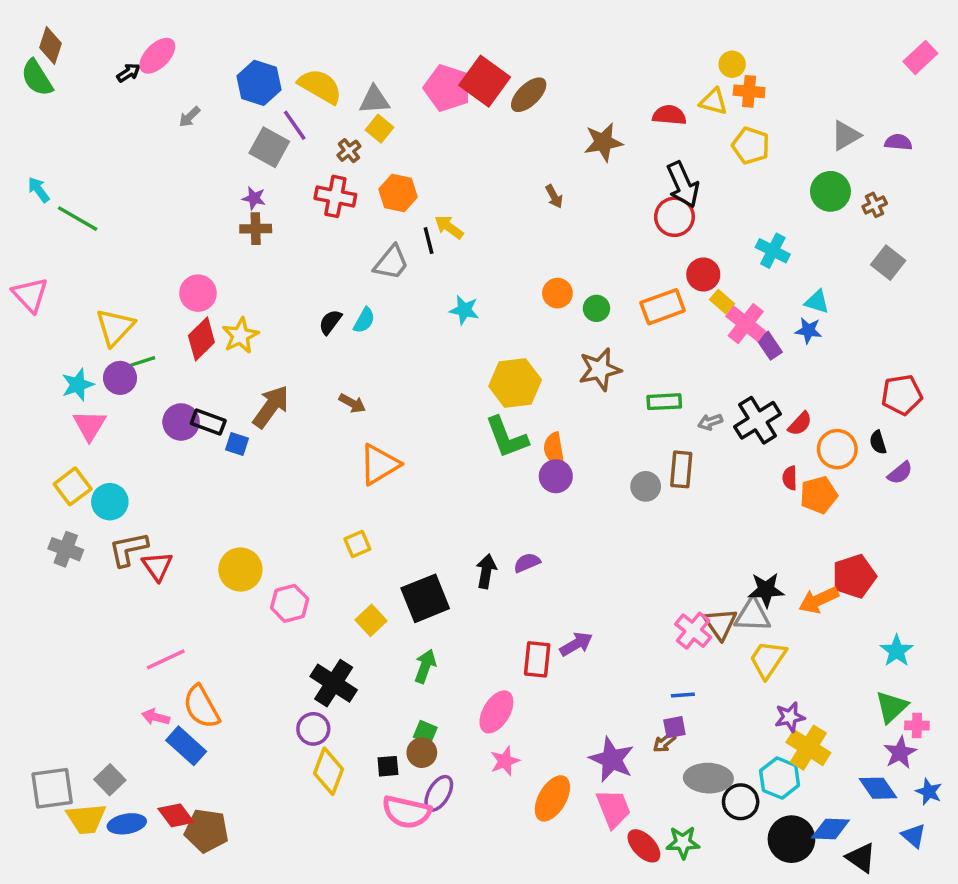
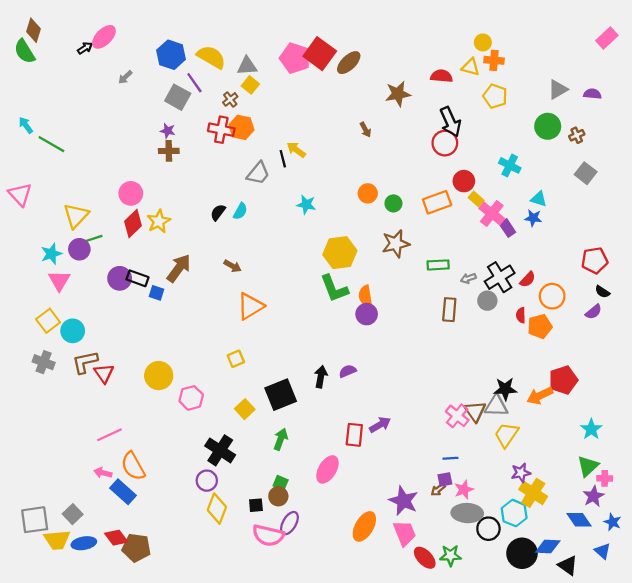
orange hexagon: (398, 193) -> (241, 127), moved
black semicircle: (878, 442) -> (602, 292), moved, turned -40
gray circle: (646, 486) -> (487, 301), moved
pink star: (505, 761) -> (464, 490), moved

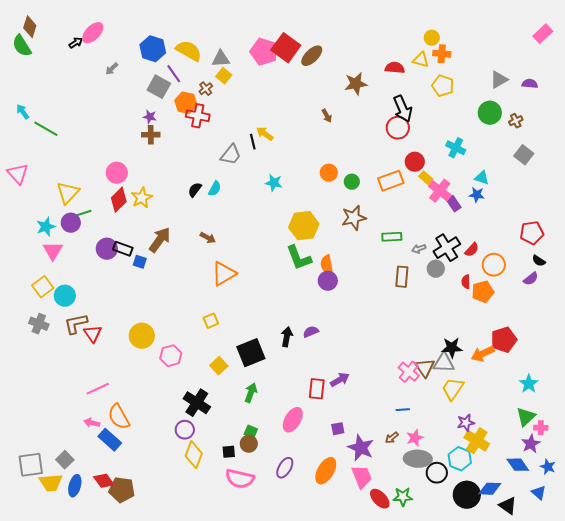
orange hexagon: (241, 127) -> (186, 103), moved
purple square: (445, 479) -> (338, 429), moved
purple ellipse: (289, 523) -> (285, 468), moved
blue ellipse: (84, 543) -> (75, 486), turned -65

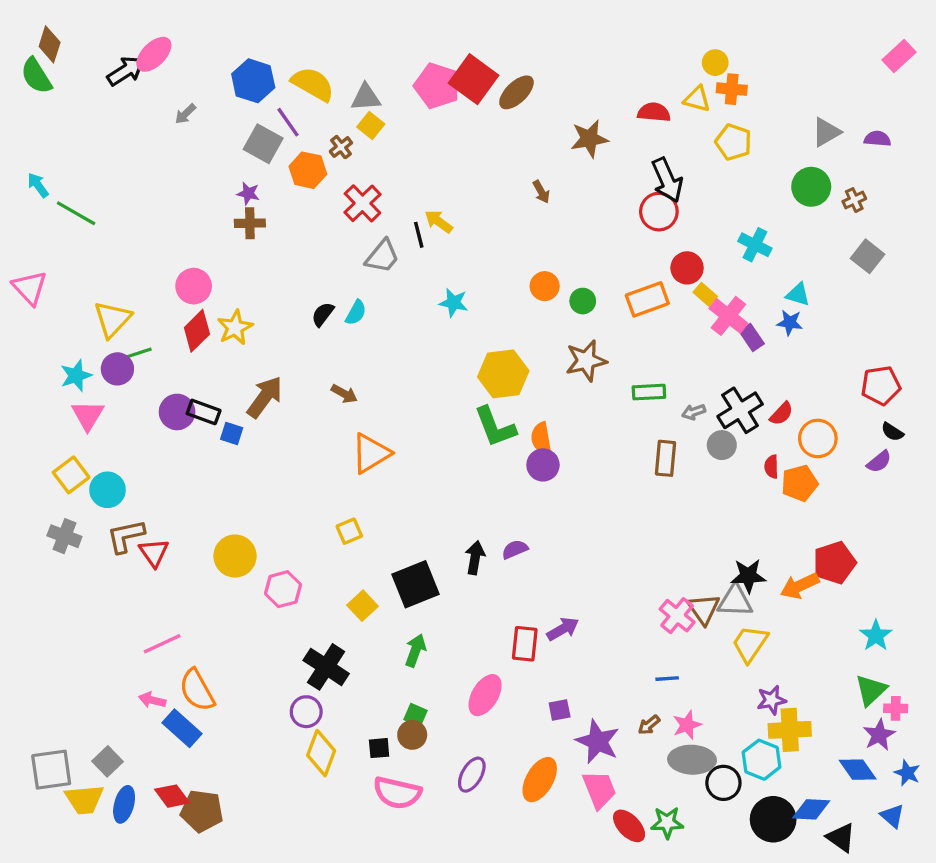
black arrow: (76, 43) -> (126, 71), size x1.6
red cross: (198, 116) -> (362, 203), moved, turned 35
yellow cross: (477, 441) -> (790, 730), turned -35

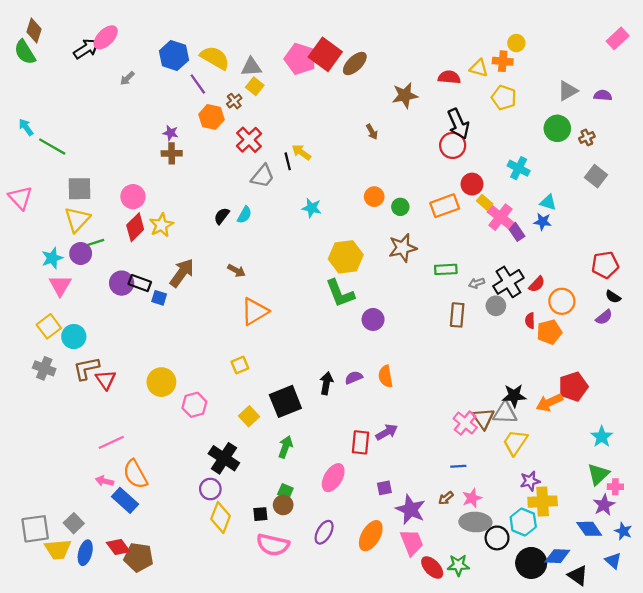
yellow circle: (715, 63) -> (516, 43), moved
gray square: (263, 144) -> (79, 189), moved, turned -30
orange semicircle: (541, 438) -> (386, 376), moved

